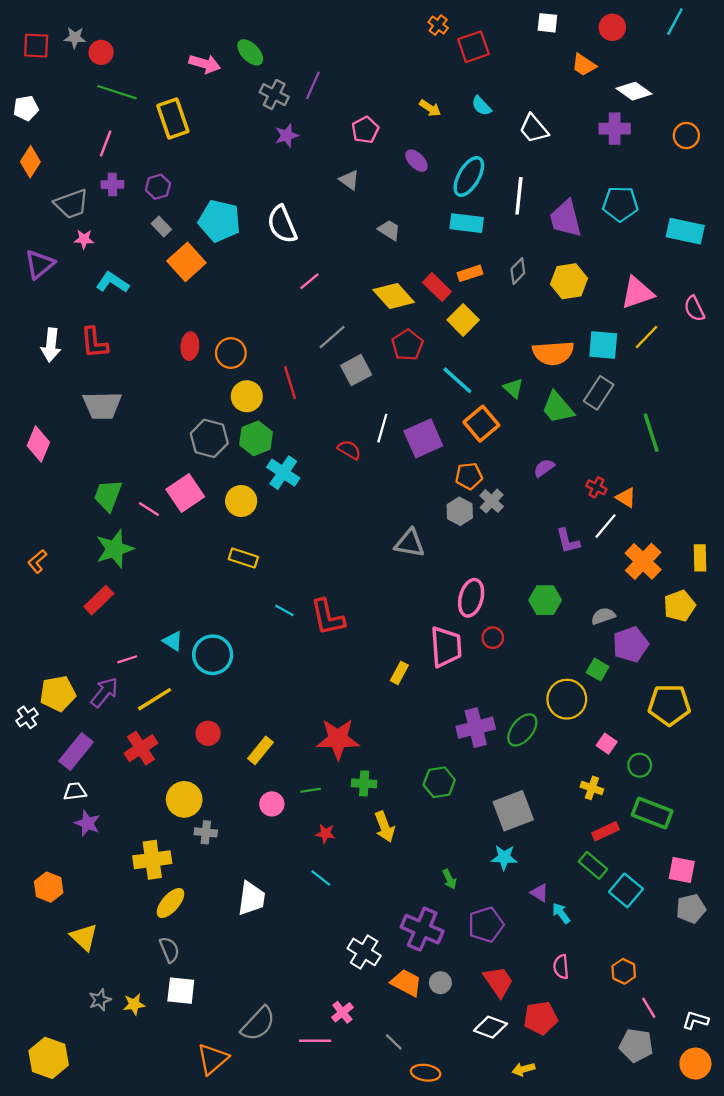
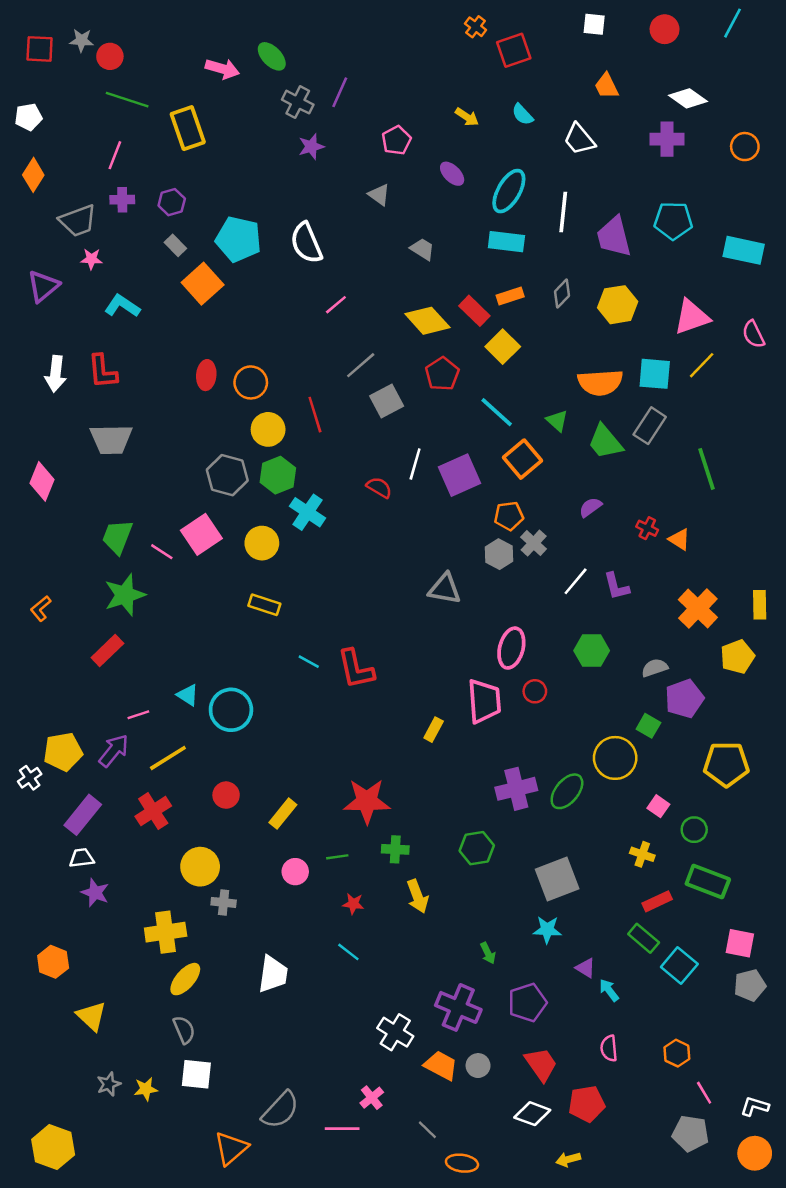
orange trapezoid: (584, 65) -> (606, 86), moved, turned 30
white line: (605, 526) -> (576, 581), moved

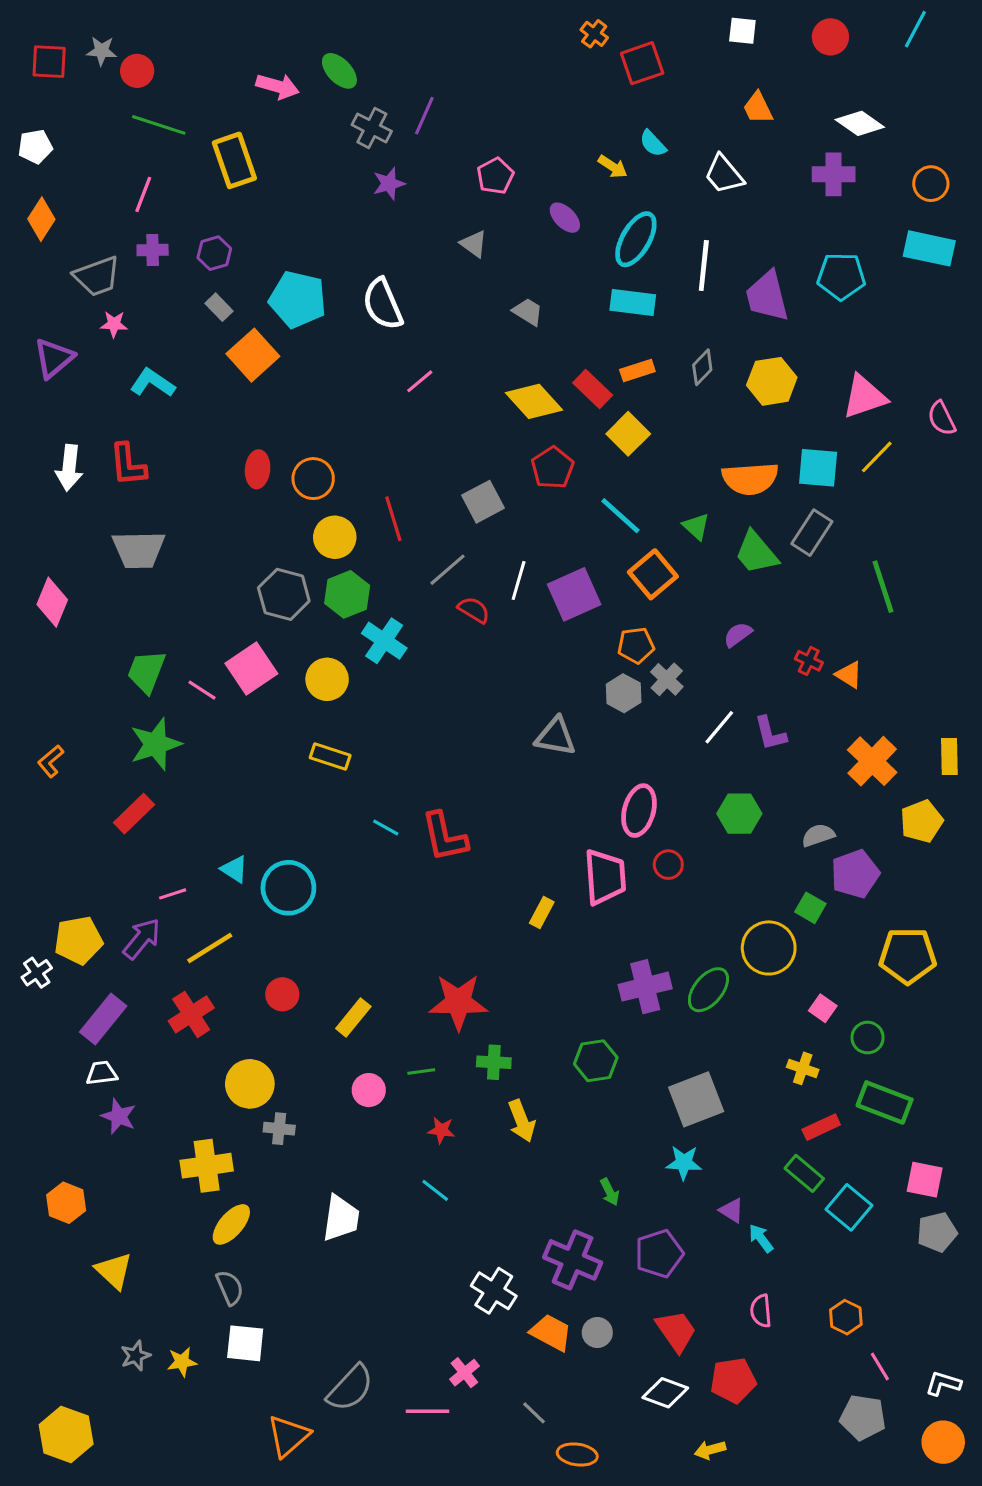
yellow arrow: (467, 117) -> (613, 167), moved
cyan rectangle: (744, 250) -> (929, 248), moved
gray line: (361, 365) -> (447, 570), moved

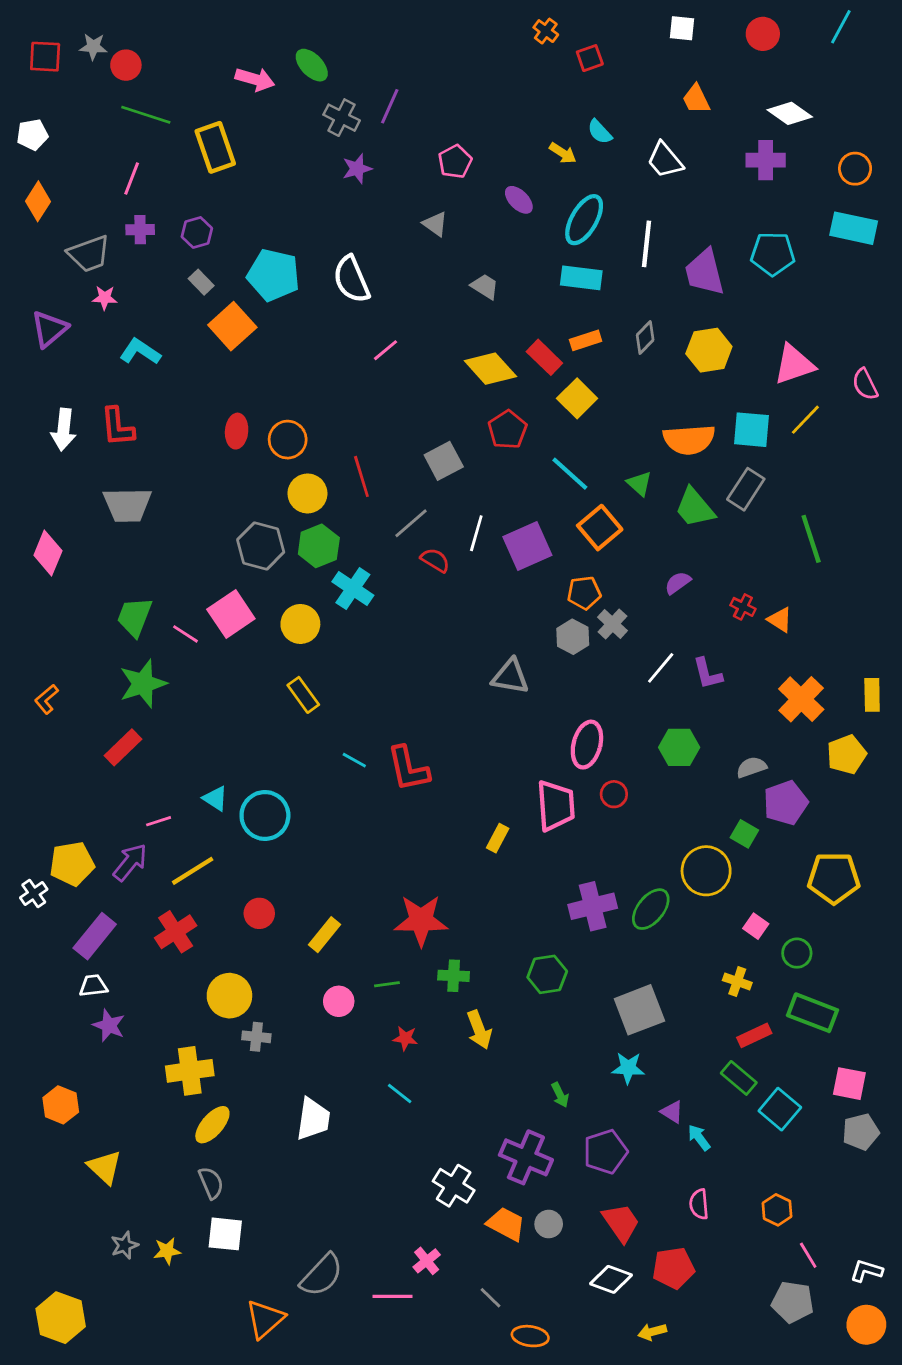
red square: (642, 63) -> (590, 58), size x0.7
yellow rectangle: (330, 757) -> (303, 695), turned 36

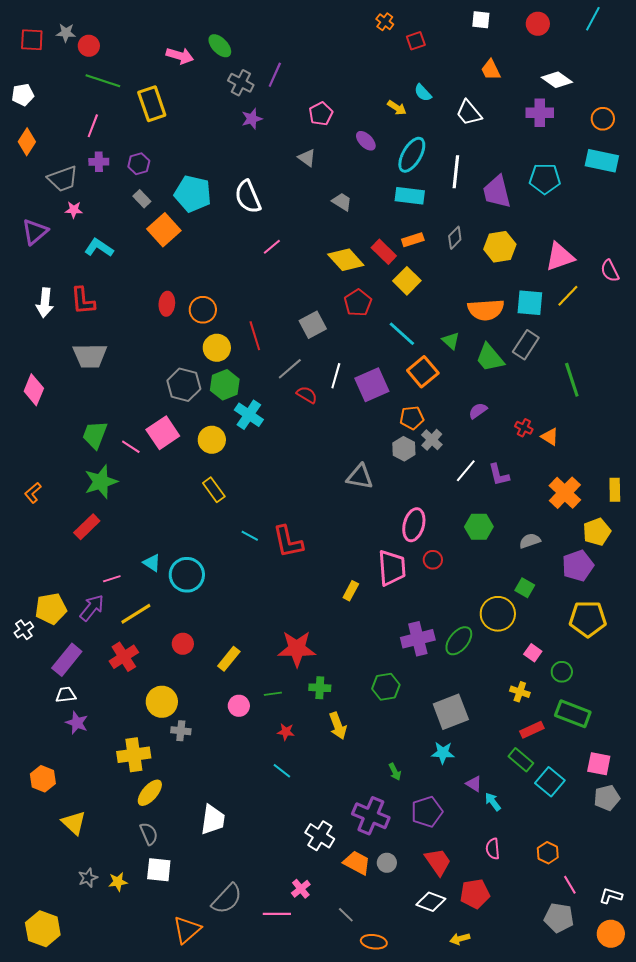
purple pentagon: (786, 803) -> (578, 566), moved
white trapezoid: (313, 1119) -> (213, 820), moved

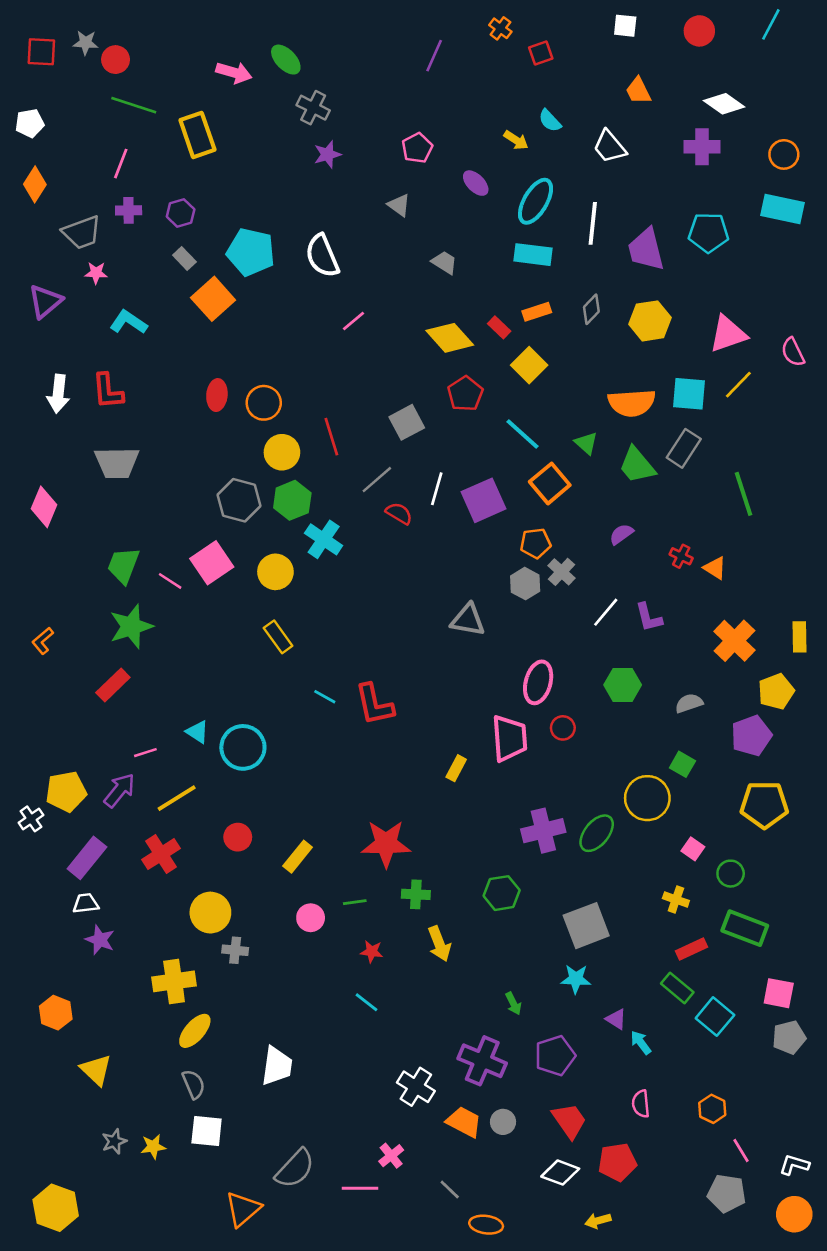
purple line: (275, 75) -> (434, 56), moved
red rectangle: (384, 252) -> (499, 327), size x0.7

